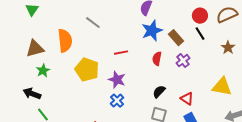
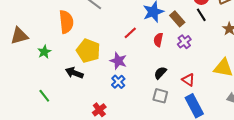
brown triangle: (35, 49) -> (19, 36), moved
red line: (121, 53) -> (130, 33), moved, turned -32
black arrow: (32, 94) -> (74, 73), moved

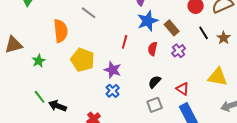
black line: (201, 15) -> (204, 33), moved
red line: (130, 33) -> (125, 42), turned -32
black arrow: (74, 73) -> (58, 106), moved
green line: (44, 96) -> (40, 97), moved
gray square: (160, 96) -> (155, 105), turned -35

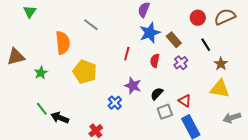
brown star: (224, 38) -> (221, 64), moved
purple star: (113, 70) -> (133, 86), moved
gray square: (155, 105) -> (165, 112), moved

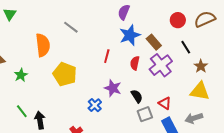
purple cross: (181, 63) -> (161, 65), size x1.6
black semicircle: (157, 94) -> (137, 96), turned 104
black arrow: (60, 118) -> (40, 120), turned 60
gray arrow: (232, 118) -> (194, 118), moved

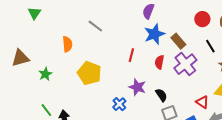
orange semicircle: (43, 45) -> (67, 44), size x0.7
red triangle: (165, 103) -> (202, 102), moved

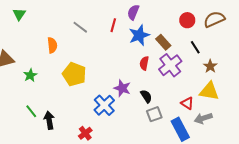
red line: (131, 55) -> (113, 25), moved
blue cross: (119, 104) -> (104, 105), size x1.5

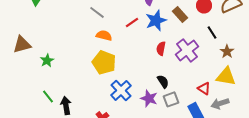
red line: (113, 25) -> (132, 22), moved, turned 40
brown rectangle: (163, 42) -> (180, 14), moved
orange semicircle: (52, 45) -> (104, 35), moved, turned -70
yellow pentagon: (74, 74) -> (104, 62), moved
purple star: (122, 88) -> (149, 98), moved

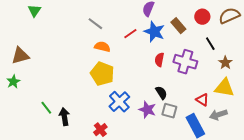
blue star: (156, 20) -> (154, 32), turned -30
purple cross: (187, 50) -> (185, 62), turned -35
green star: (47, 60) -> (13, 82), moved
gray square: (171, 99) -> (169, 111), turned 35

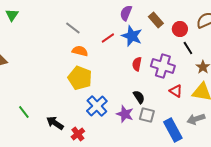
red circle: (202, 17) -> (180, 29), moved
brown rectangle: (178, 26) -> (156, 20), moved
red triangle: (202, 100) -> (176, 91), moved
black arrow: (64, 117) -> (55, 123), moved, turned -48

